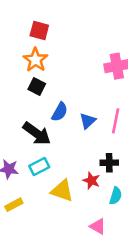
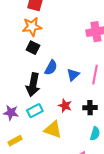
orange star: (35, 60) -> (32, 27), turned 30
black arrow: (37, 134) -> (33, 85), turned 65
red star: (91, 181) -> (65, 106), moved

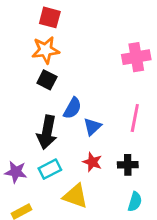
blue triangle: (73, 75) -> (92, 127), moved

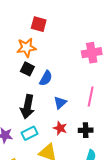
red square: (50, 17) -> (39, 24), moved
blue semicircle: (72, 108) -> (46, 78), moved

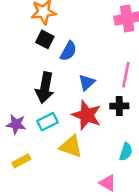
red star: (60, 128) -> (87, 115), size x1.6
black cross: (86, 130) -> (119, 106), moved

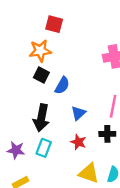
red star: (87, 115) -> (78, 142), size x0.6
cyan rectangle: (47, 122) -> (44, 148), turned -42
yellow triangle: (71, 146) -> (89, 173), moved

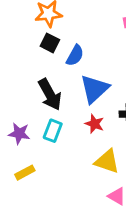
blue triangle: (78, 113) -> (94, 89), size x1.6
black arrow: (41, 118) -> (50, 94), turned -40

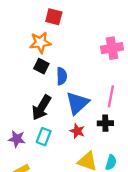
blue semicircle: (75, 55) -> (62, 76), turned -30
black arrow: (50, 94) -> (41, 108), turned 60

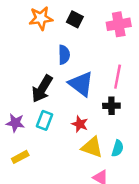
black square: (41, 66) -> (75, 19), moved
blue triangle: (77, 103) -> (81, 84), turned -40
red star: (77, 131) -> (80, 124), moved

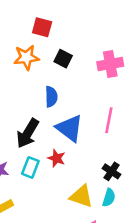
black cross: (111, 106) -> (112, 171), moved, turned 35
red star: (80, 124) -> (56, 158), moved

